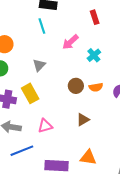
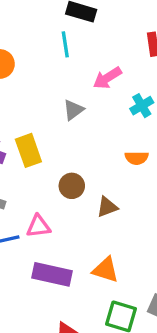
gray triangle: (39, 65) -> (73, 110), moved
brown circle: (76, 86) -> (72, 186), moved
pink triangle: (45, 126) -> (38, 226), moved

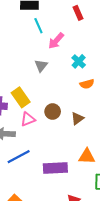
cyan line: (65, 44) -> (38, 26), moved
cyan cross: (142, 106) -> (79, 61), moved
pink triangle: (38, 226) -> (28, 119), moved

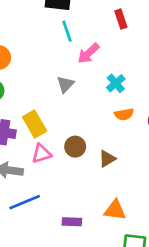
purple rectangle: (55, 168) -> (72, 222), size x0.6

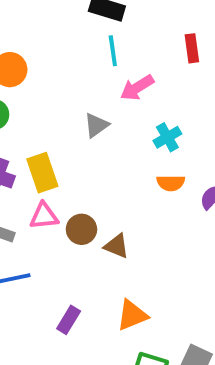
brown circle: (75, 147) -> (81, 229), moved
brown triangle: (107, 159) -> (116, 246), moved, turned 42
orange triangle: (115, 210) -> (132, 315), turned -40
purple rectangle: (72, 222) -> (69, 320), turned -72

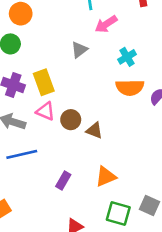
orange semicircle: (171, 183) -> (130, 87), size x1.5
pink triangle: (44, 216) -> (45, 111), turned 30

